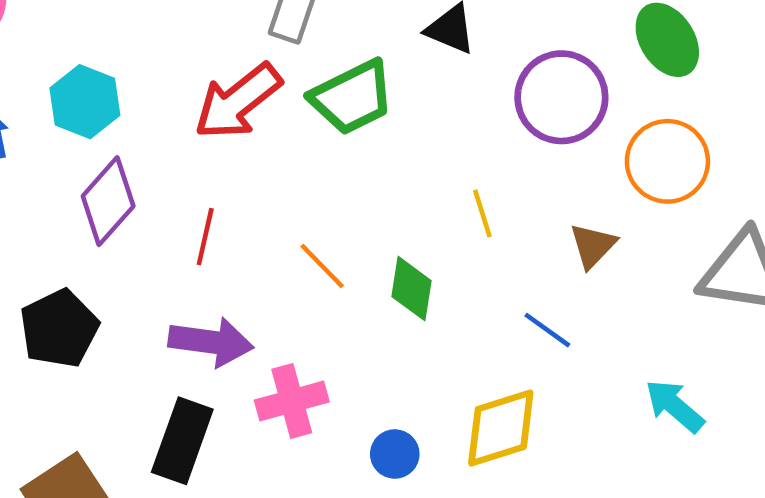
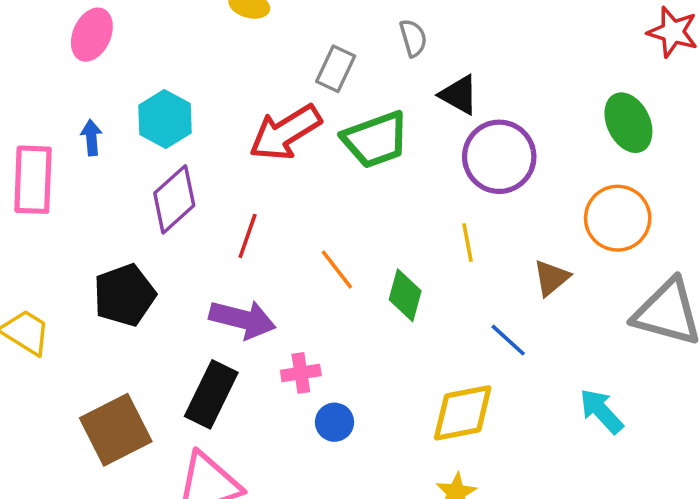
purple circle: (561, 97) -> (499, 157), moved
pink cross: (292, 401) -> (301, 373), size x0.7
blue circle: (395, 454) -> (335, 422), moved

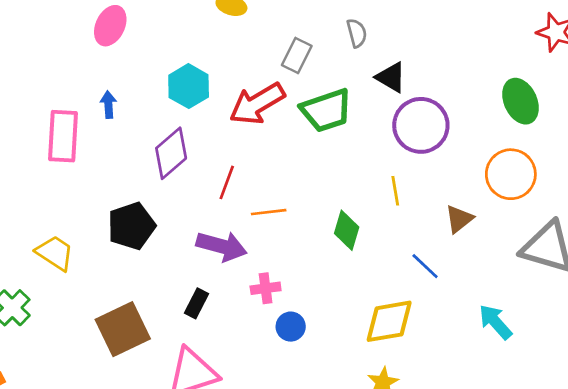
cyan hexagon: (165, 119) -> (189, 86), moved
orange line: (337, 270) -> (269, 212), moved, turned -60
black rectangle: (211, 394) -> (197, 303), size x0.6

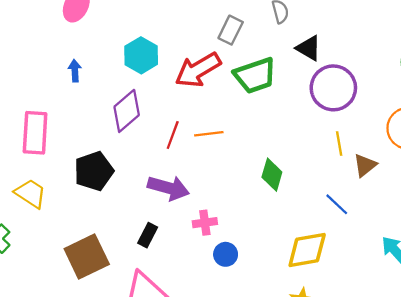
pink rectangle: (63, 136) -> (35, 133), moved
yellow line: (395, 191) -> (339, 144), moved
orange line: (269, 212) -> (209, 134), moved

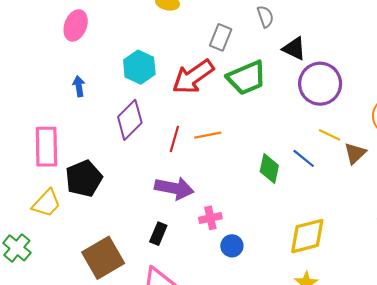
yellow line: (339, 144) -> (329, 135), turned -50
black pentagon: (94, 171) -> (84, 178), moved
yellow trapezoid: (30, 193) -> (46, 203), turned 104
blue line: (337, 204) -> (304, 158), moved

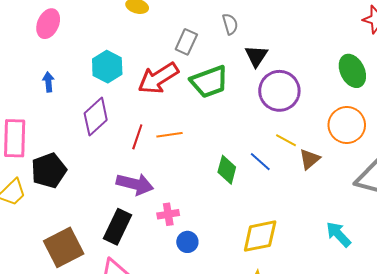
black triangle: (294, 49) -> (256, 56), turned 35
black rectangle: (158, 234) -> (118, 227), size x1.6

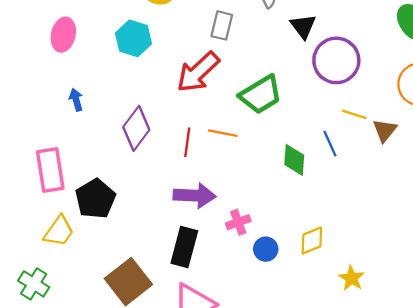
cyan hexagon: (107, 67) -> (133, 38), moved
green trapezoid: (209, 82) -> (261, 95), moved
orange line: (170, 135) -> (223, 133), turned 30
blue line: (260, 162) -> (330, 144), turned 35
yellow diamond: (260, 236) -> (312, 241), moved, size x0.7

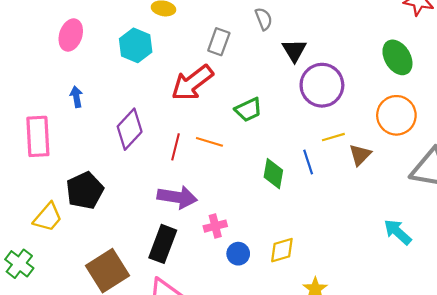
green trapezoid: (261, 95) -> (248, 110), size x0.7
yellow line: (354, 114) -> (333, 137), turned -40
pink rectangle: (50, 170) -> (38, 136), moved

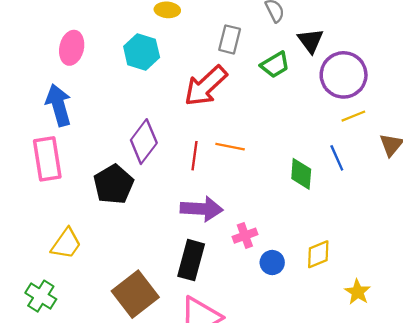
blue arrow: (76, 97) -> (59, 105), moved, size x1.8
green trapezoid: (248, 110) -> (275, 65), moved
yellow line: (333, 137) -> (353, 116), moved
black pentagon: (85, 191) -> (114, 184), moved

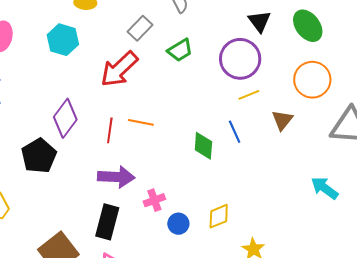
gray rectangle: (230, 39) -> (140, 28), turned 30
black triangle: (311, 41) -> (259, 21), moved

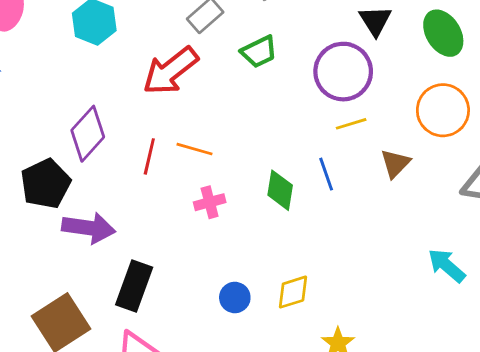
purple arrow: (116, 177) -> (89, 228), moved
pink cross: (154, 200) -> (210, 202), moved

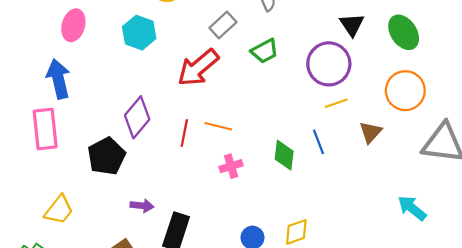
purple arrow: (89, 228) -> (142, 206), moved, size x0.6

